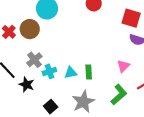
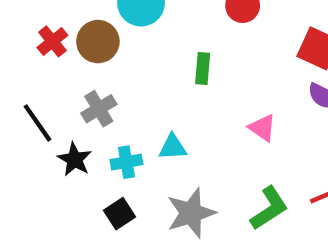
pink triangle: (123, 66) -> (262, 128), moved, turned -48
cyan cross: (49, 71) -> (126, 162), moved
green rectangle: (89, 72) -> (203, 69), moved

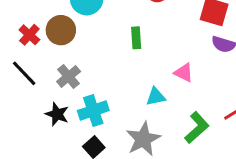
black line: (38, 123) -> (24, 73), moved
cyan triangle: (173, 147) -> (156, 97), moved
cyan cross: (126, 162) -> (93, 111), size x1.4

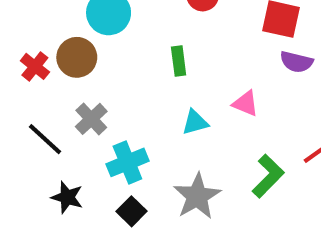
black line: (24, 73) -> (45, 139), moved
cyan triangle: (156, 97) -> (195, 122), moved
black star: (57, 114) -> (67, 197), moved

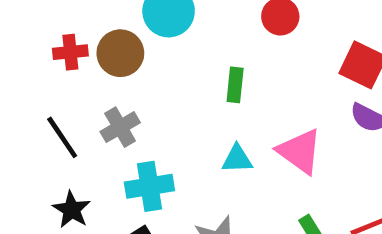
red cross: (35, 66) -> (70, 52), turned 32
pink triangle: (246, 103) -> (300, 151), size x1.5

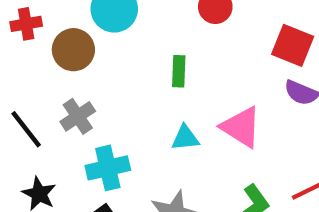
red cross: (70, 52) -> (26, 24), moved

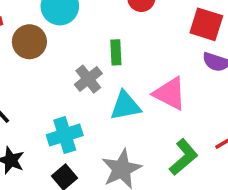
gray cross: (78, 116) -> (88, 79), moved
cyan triangle: (185, 138) -> (125, 106), size x1.4

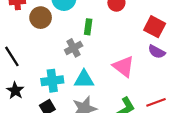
green rectangle: (116, 52) -> (88, 27), moved
cyan triangle: (125, 106) -> (84, 79), moved

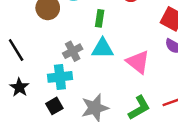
gray cross: (74, 48) -> (73, 51), moved
cyan triangle: (84, 79) -> (103, 48), moved

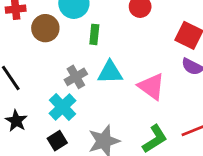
green rectangle: (100, 18) -> (94, 34), moved
cyan cross: (60, 77) -> (62, 107), turned -35

